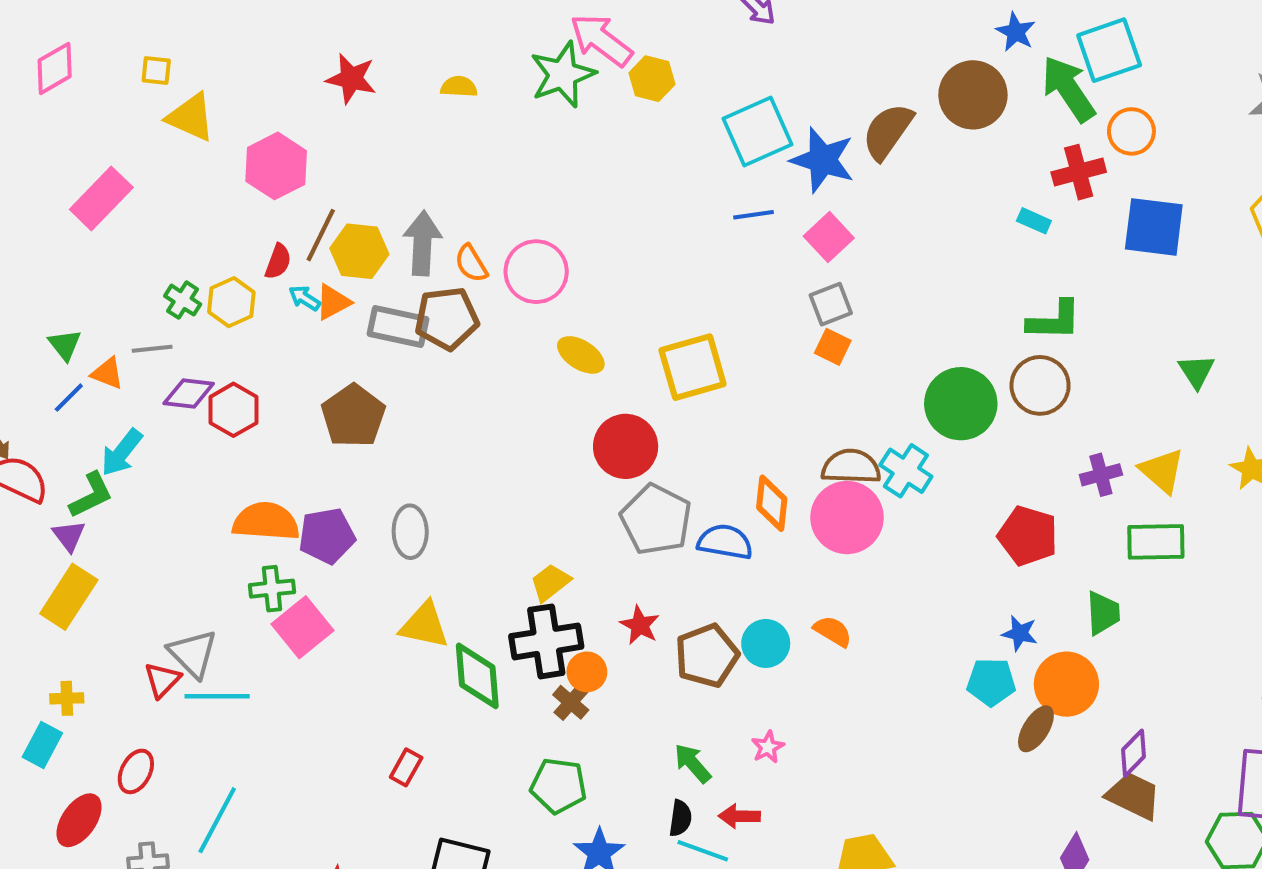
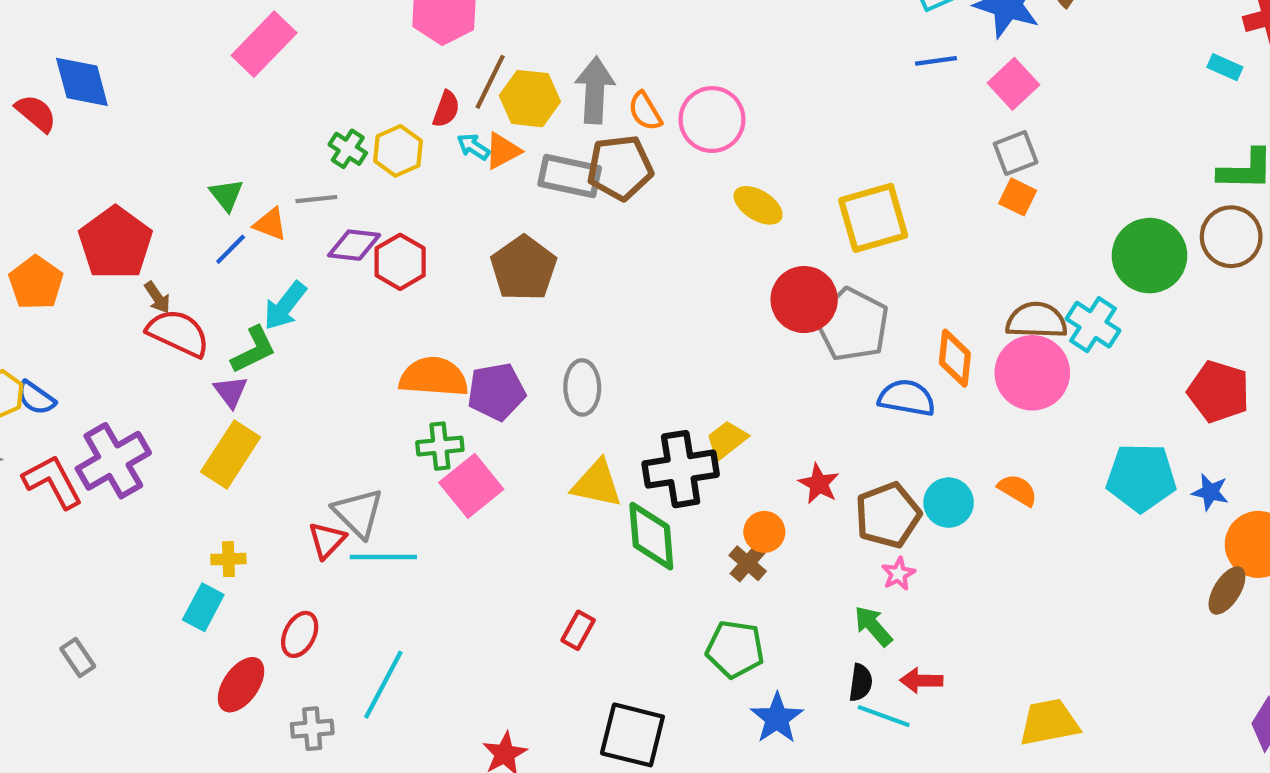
gray pentagon: (656, 520) -> (852, 325), moved
black cross: (546, 641) -> (681, 469), moved
cyan pentagon: (991, 682) -> (1141, 477), moved, size x1.4
pink star: (768, 747) -> (898, 574), moved

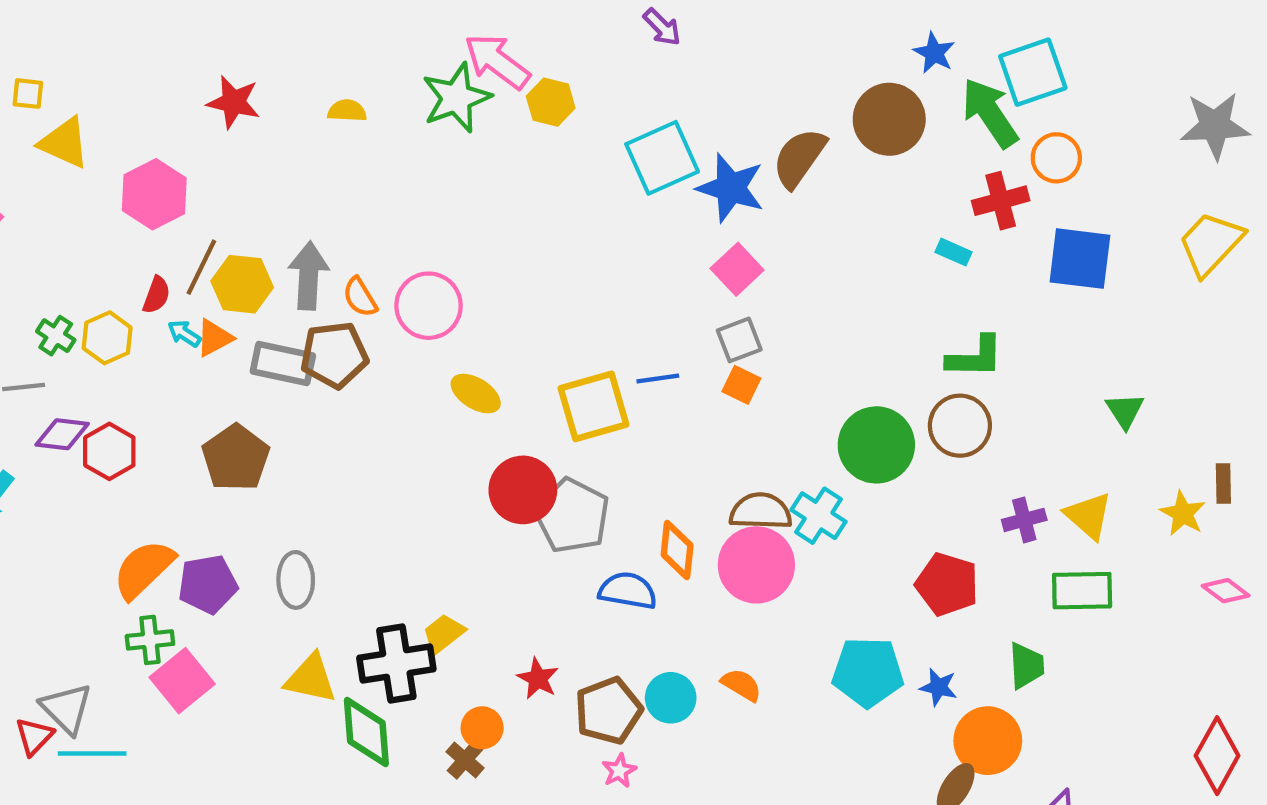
blue line: (936, 61) -> (658, 379), moved
orange semicircle: (434, 377) -> (144, 569), turned -48

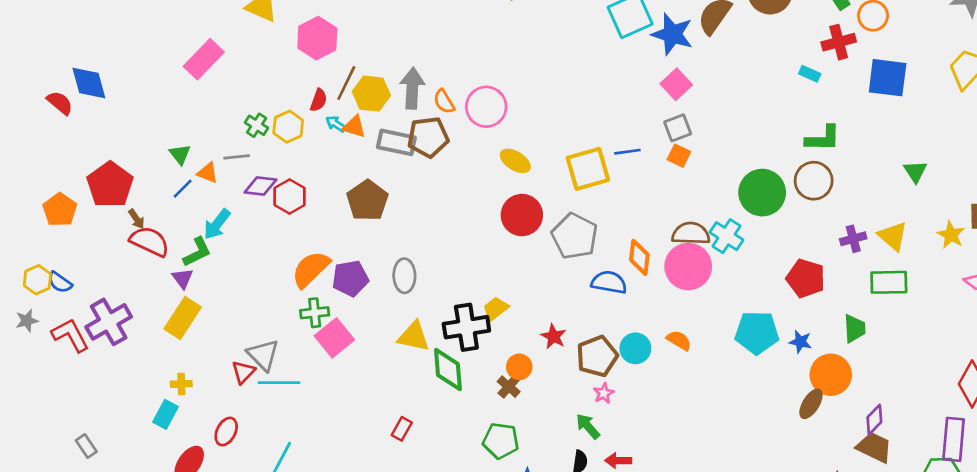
orange triangle: (214, 338) -> (354, 127), turned 45
red circle: (523, 490) -> (522, 215), moved

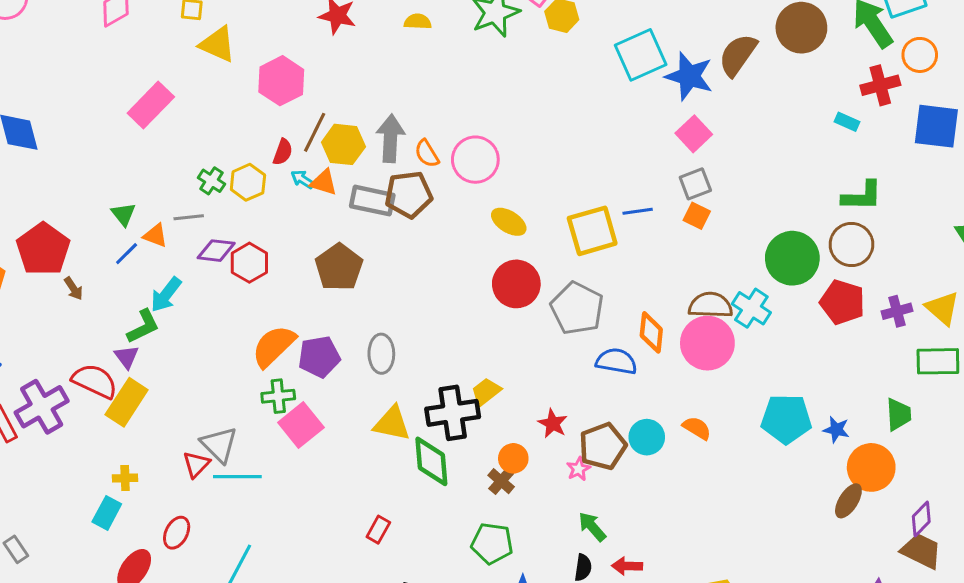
red semicircle: (150, 241) -> (95, 381), moved
red pentagon: (806, 278) -> (842, 302), moved
pink star: (604, 393) -> (579, 469), moved

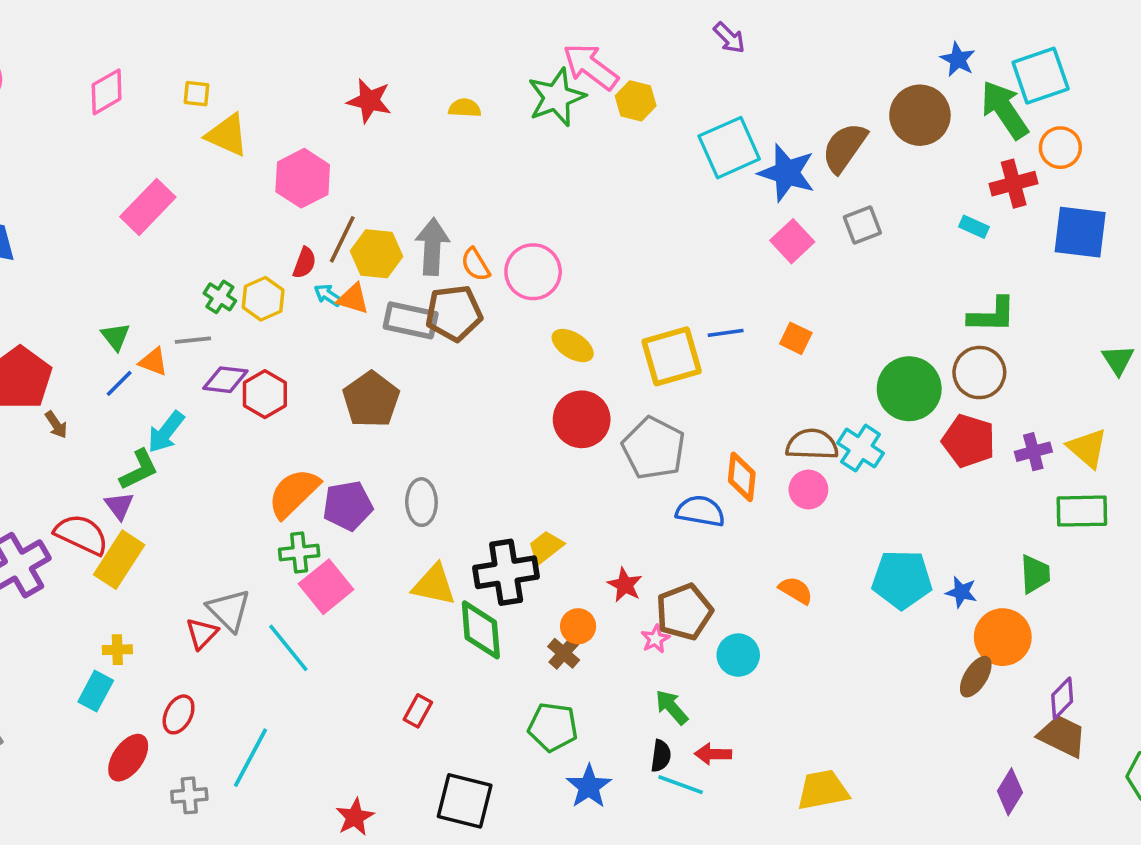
gray square: (695, 184) -> (862, 225), moved
pink circle: (707, 343) -> (808, 489), size x0.6
cyan circle: (647, 437) -> (738, 655), moved
cyan line: (237, 477) -> (288, 648), moved, turned 51

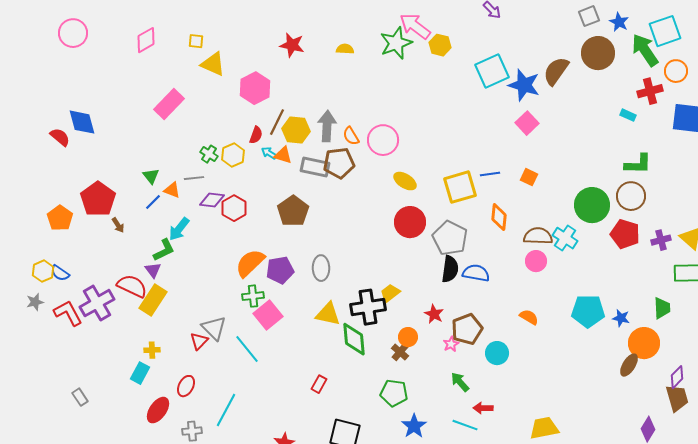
gray square: (862, 225) -> (589, 16), moved
orange diamond: (742, 477) -> (499, 217), moved
brown trapezoid: (1062, 736) -> (677, 398), turned 48
black semicircle: (661, 756) -> (450, 269), moved, size x1.5

